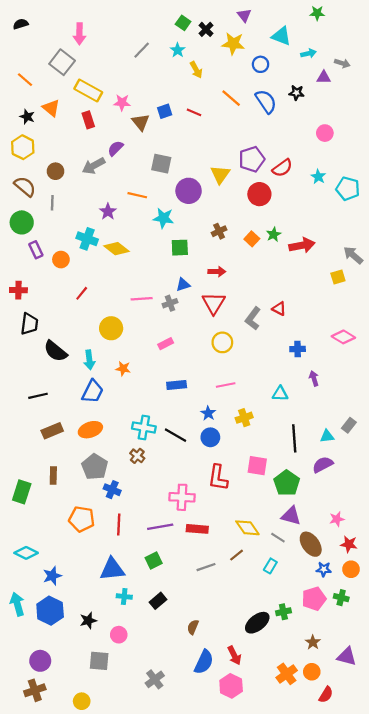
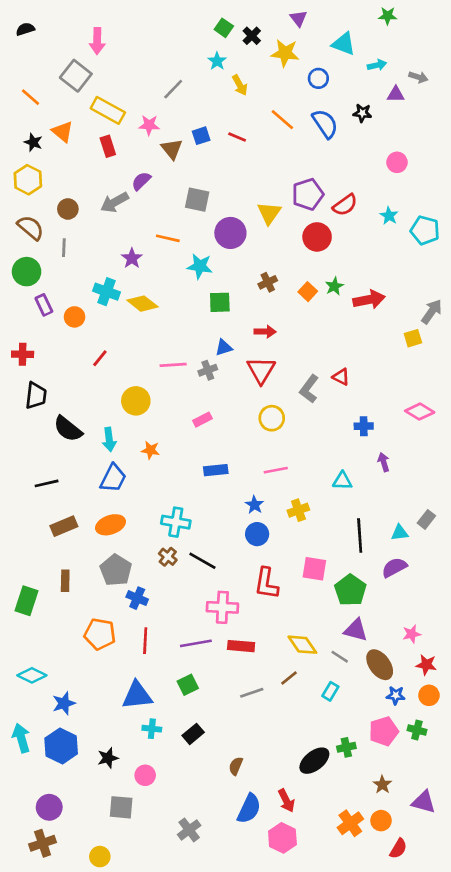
gray line: (142, 50) -> (173, 89), moved
gray arrow: (353, 255) -> (432, 312), turned 84
black line: (175, 435) -> (202, 561), moved

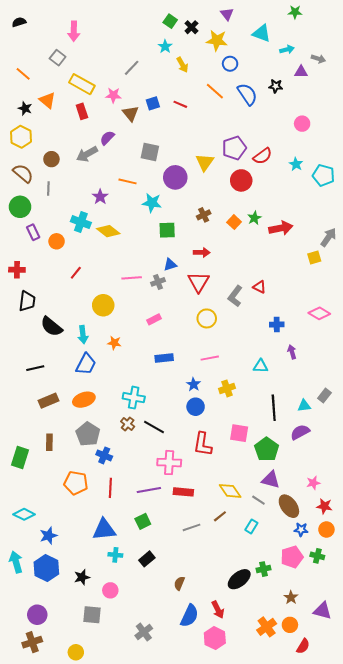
gray square: (76, 76) -> (58, 58), size x0.7
blue circle: (318, 78) -> (230, 64), moved

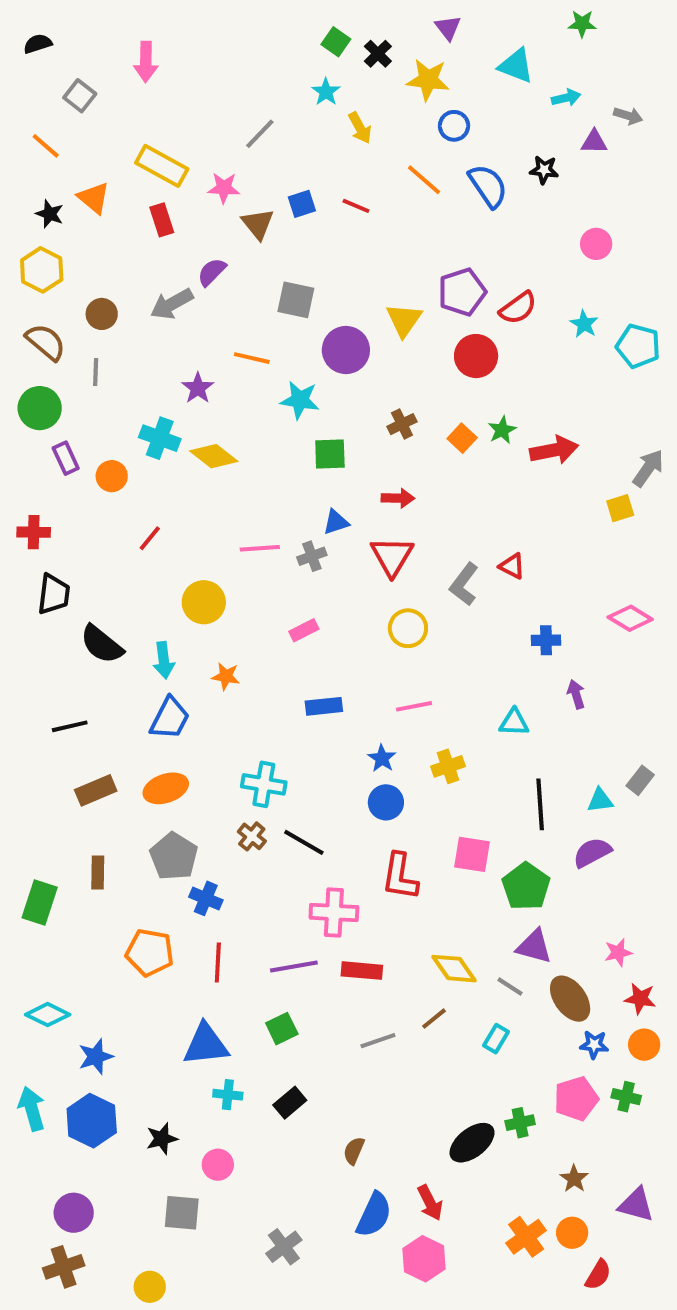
gray square: (58, 58) -> (80, 96), moved

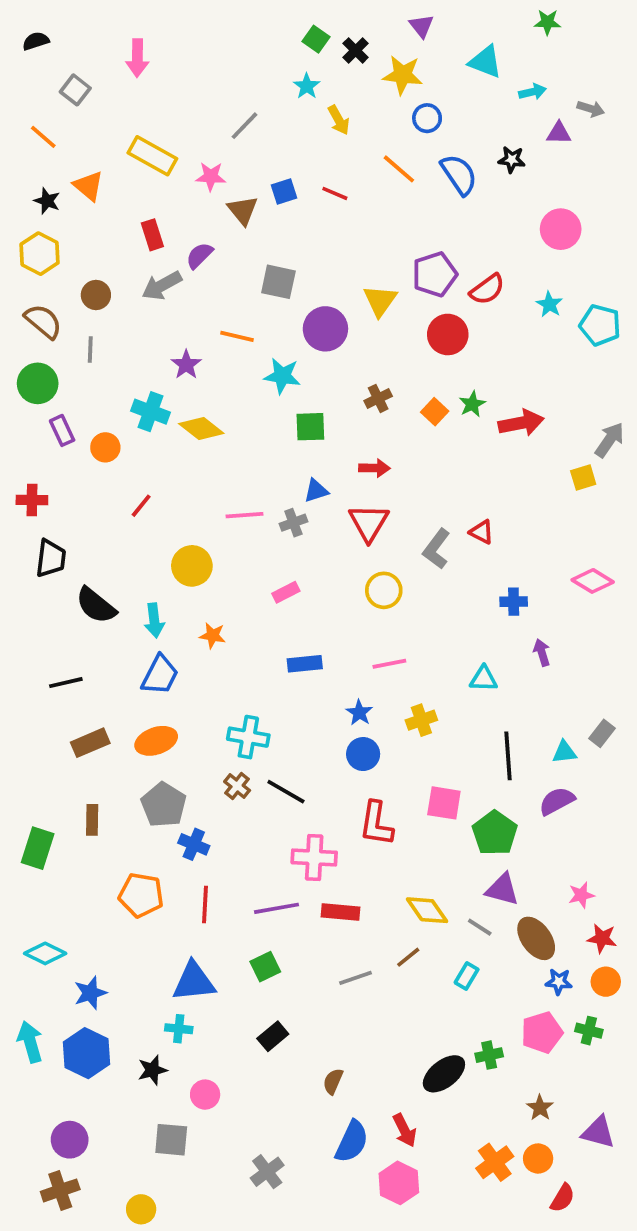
red rectangle: (162, 220) -> (152, 235), moved
pink circle: (596, 244) -> (561, 229), size x1.4
cyan cross: (228, 1095) -> (179, 1029), moved

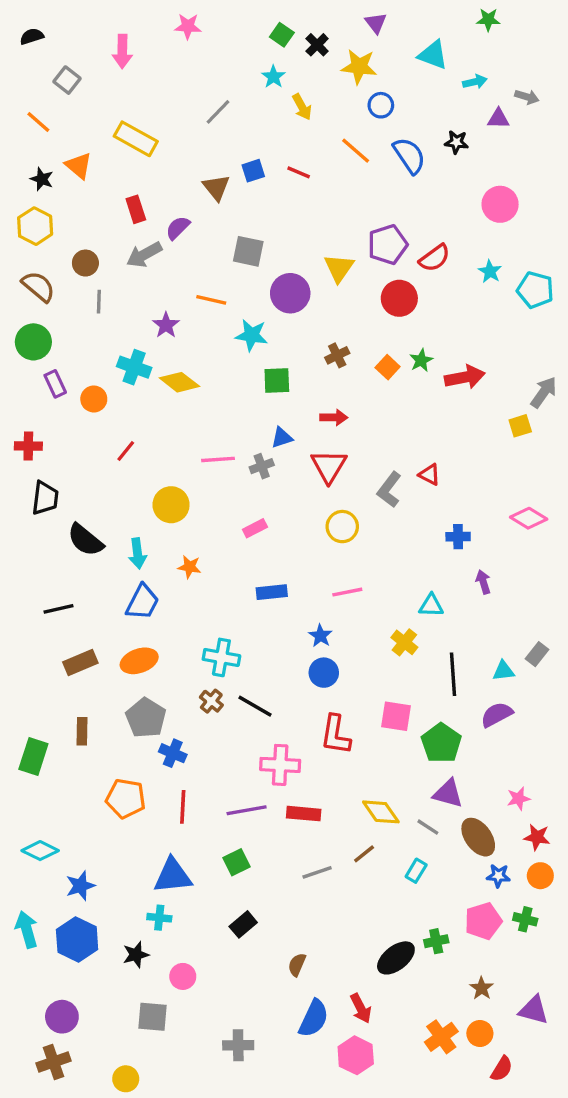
pink star: (211, 176) -> (188, 26), moved
gray line: (90, 350) -> (99, 302), moved
yellow cross: (421, 720) -> (404, 642), moved, turned -32
gray cross: (267, 1172) -> (238, 1045), turned 36

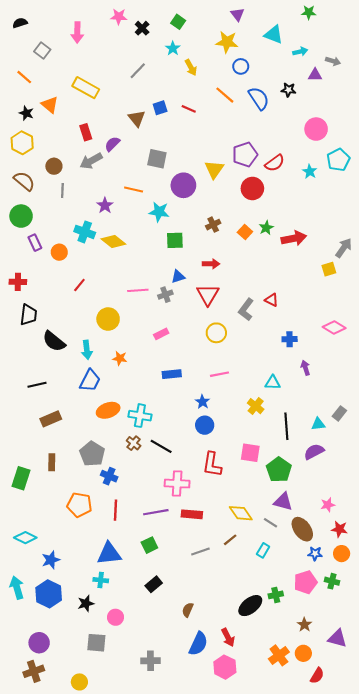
black cross: (317, 45) -> (142, 28), moved
cyan pentagon: (535, 290) -> (338, 160), moved, turned 30
orange ellipse: (139, 661) -> (108, 410), moved

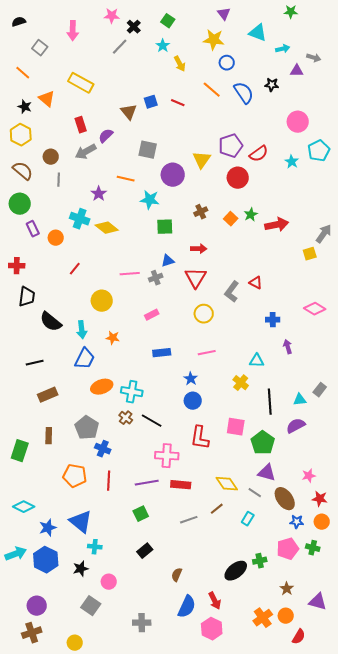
gray line: (138, 71) -> (120, 47), moved
blue triangle: (109, 554) -> (81, 522), moved, turned 45
cyan arrow: (17, 588) -> (16, 554), turned 85
gray square: (96, 643) -> (91, 606), turned 30

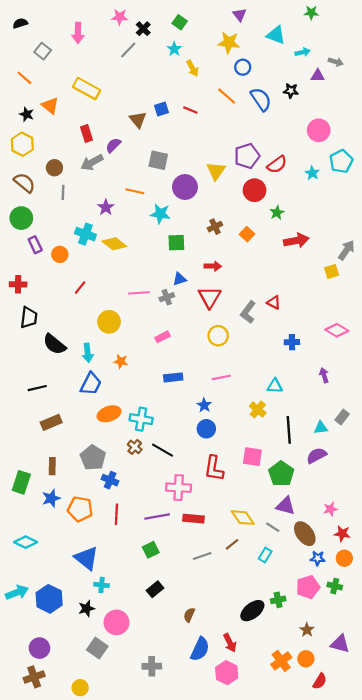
green star: (251, 215) -> (277, 213), moved
purple arrow: (288, 347) -> (324, 375), moved
blue star: (48, 528) -> (51, 498), moved
pink circle: (109, 582) -> (116, 622), size x1.5

